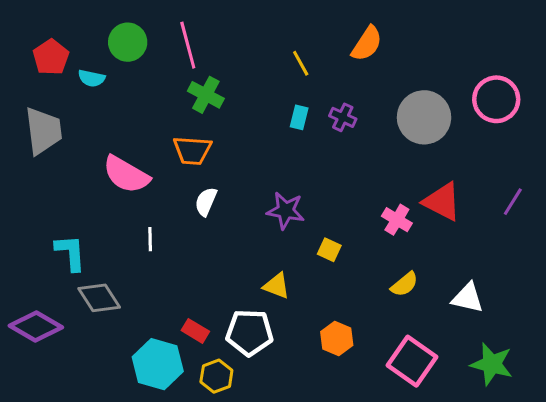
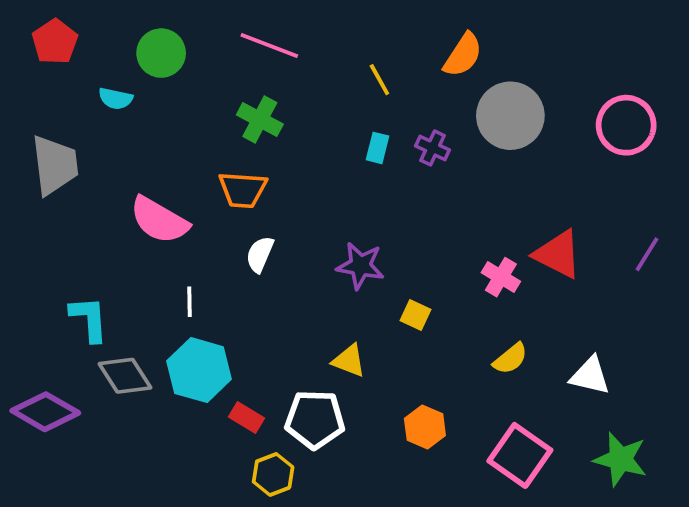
pink line: (188, 45) -> (269, 45), moved, turned -54
red pentagon: (51, 57) -> (55, 42), moved
gray circle: (424, 117) -> (510, 116), moved
cyan hexagon: (158, 364) -> (199, 370), moved

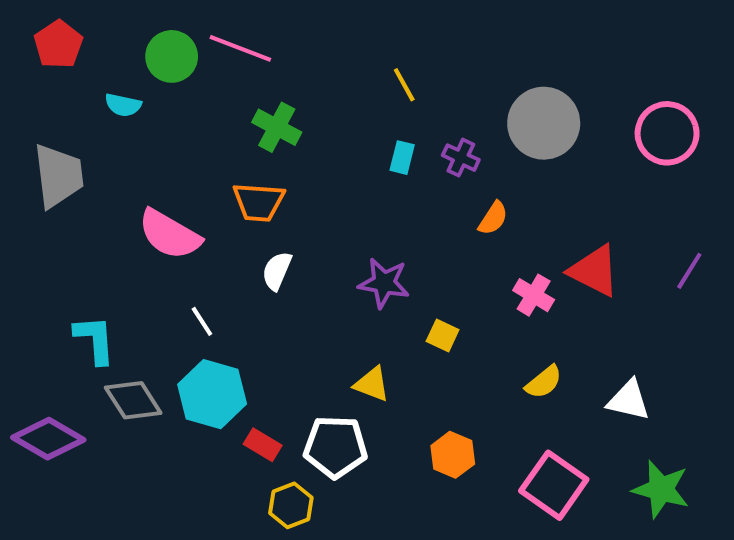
pink line: (269, 45) -> (240, 48), moved
orange semicircle: (463, 55) -> (493, 218), moved, size x0.7
white line: (190, 302) -> (202, 321), turned -32

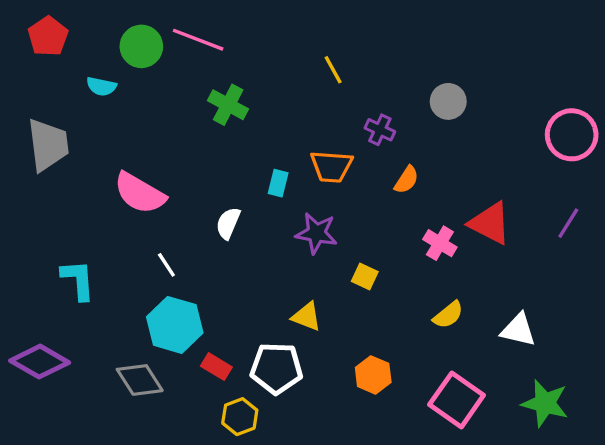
gray circle: (544, 123) -> (448, 101), size x0.6
pink circle: (667, 133) -> (572, 135), moved
cyan rectangle: (402, 158) -> (278, 183), moved
orange trapezoid: (259, 202) -> (331, 166), moved
gray diamond: (133, 400) -> (140, 380), moved

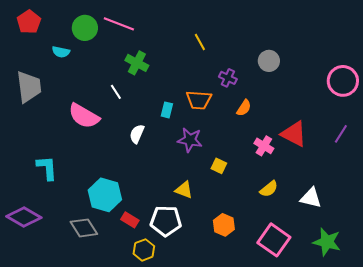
white line: (166, 265) -> (116, 92), moved

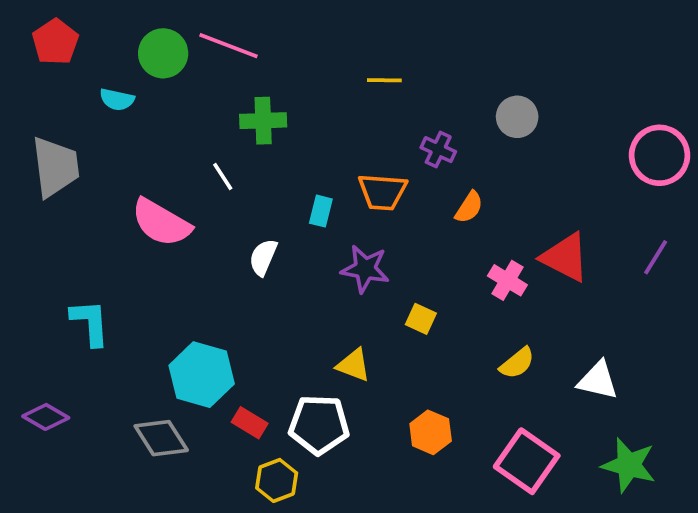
yellow line: (200, 42) -> (384, 80), turned -60
green cross: (137, 63) -> (263, 121), turned -30
purple diamond: (24, 217) -> (46, 417), size x0.7

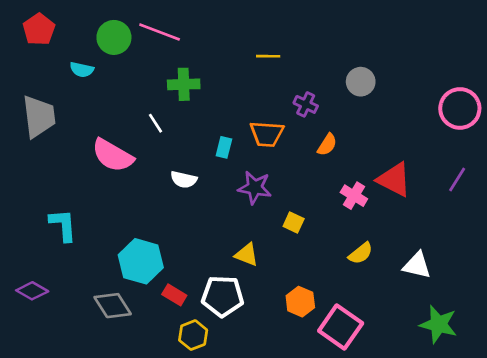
white semicircle: (263, 257) -> (184, 180), turned -100
pink square: (527, 461) -> (341, 327), moved

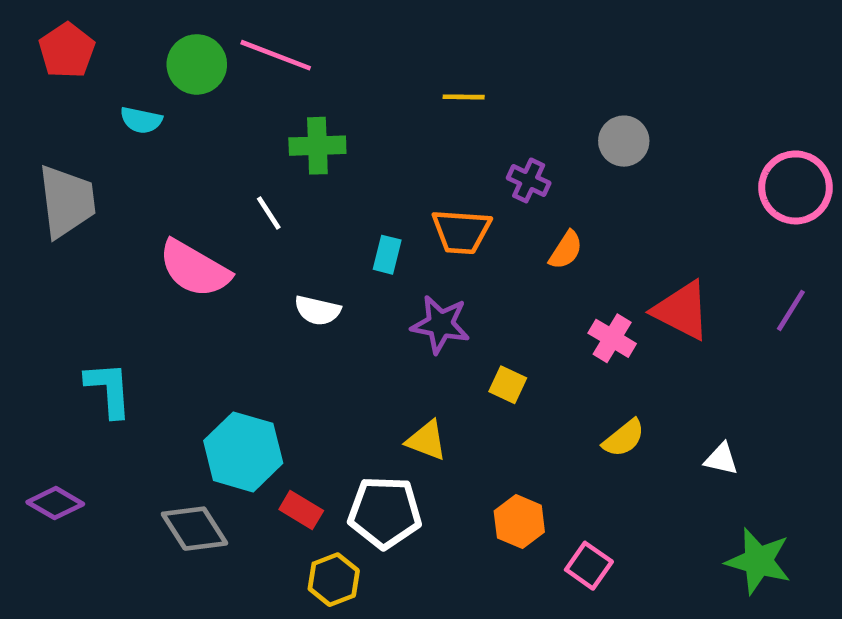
white triangle: (417, 265) -> (721, 459), size x0.7
pink square: (341, 327) -> (589, 566), size x0.6

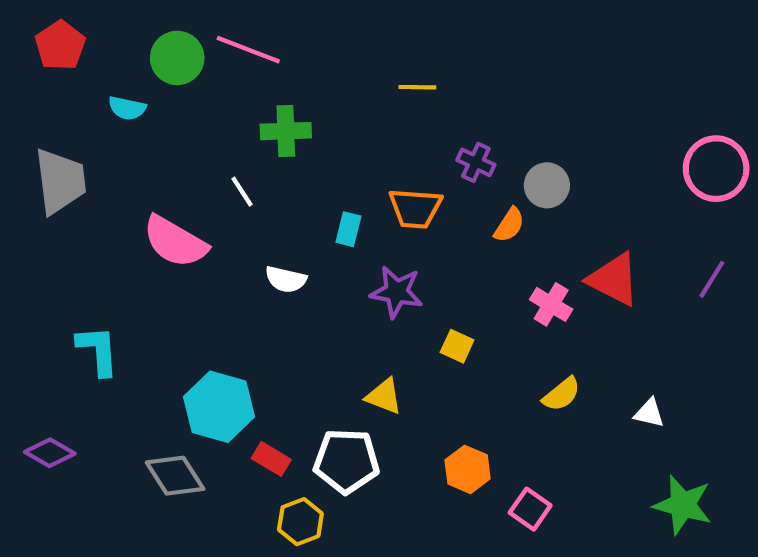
gray circle: (624, 141) -> (547, 185), moved

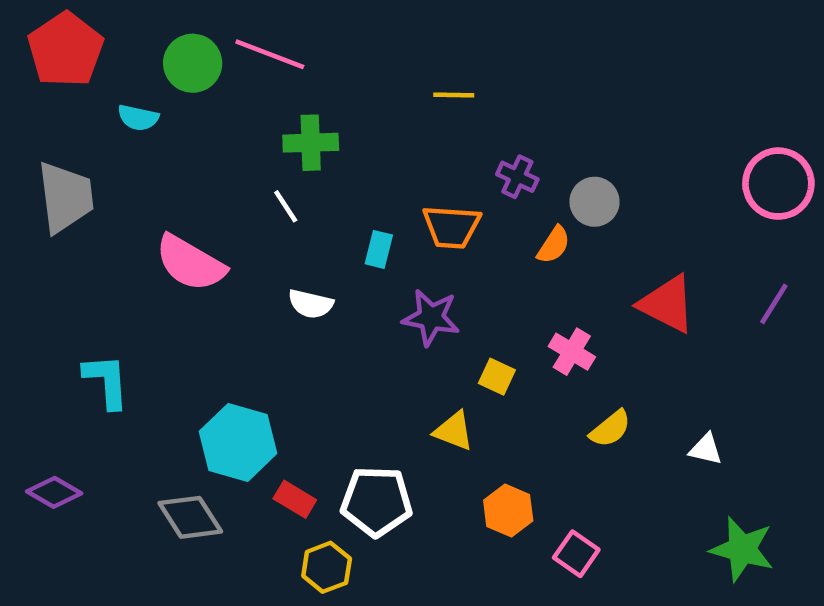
red pentagon: (60, 45) -> (65, 50), size x1.4
white line: (242, 192) -> (286, 206), moved
pink cross: (551, 304) -> (572, 352), moved
yellow triangle: (384, 396) -> (454, 431), moved

